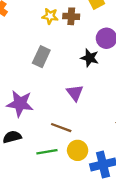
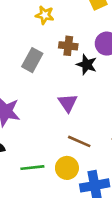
brown cross: (71, 16) -> (68, 46), moved
brown line: (61, 128) -> (79, 141), moved

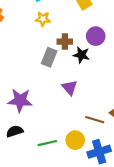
gray rectangle: (32, 60) -> (49, 57), moved
brown line: (79, 141) -> (95, 120), moved

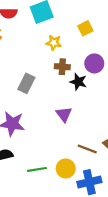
yellow star: (43, 19) -> (54, 43), moved
gray rectangle: (49, 57) -> (26, 83), moved

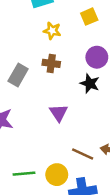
brown cross: (62, 67) -> (51, 63), moved
black star: (78, 82) -> (90, 83), moved

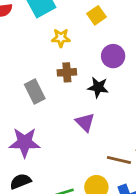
gray rectangle: (18, 75) -> (35, 92), turned -45
black star: (90, 83) -> (98, 87), moved

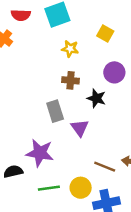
yellow square: (96, 15) -> (105, 33), turned -35
gray rectangle: (35, 92) -> (55, 111), moved
purple star: (25, 142) -> (40, 153), moved

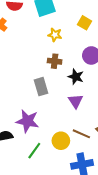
purple triangle: (80, 128) -> (76, 101), moved
green line: (49, 188) -> (34, 151), turned -48
yellow circle: (81, 188) -> (61, 141), moved

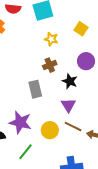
brown cross: (55, 61) -> (50, 65), turned -32
brown line: (81, 134) -> (73, 127), moved
yellow circle: (61, 141) -> (50, 130), moved

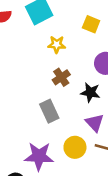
yellow circle: (50, 130) -> (75, 147), moved

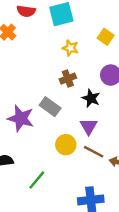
gray rectangle: (49, 111) -> (50, 107), turned -42
purple star: (39, 156) -> (21, 118), moved

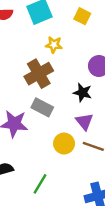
yellow square: (106, 37) -> (82, 16), moved
brown cross: (68, 79) -> (39, 74), moved, size x1.6

